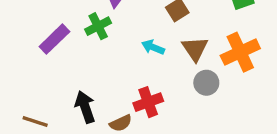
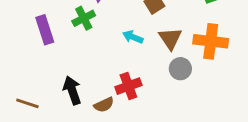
purple rectangle: (54, 39) -> (45, 30), turned -64
orange cross: (240, 52) -> (211, 41), turned 32

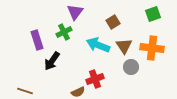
cyan arrow: (133, 37) -> (98, 45), size x1.6
black arrow: (72, 90) -> (52, 61), moved, turned -126

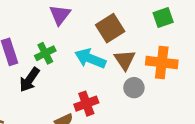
brown square: (113, 22) -> (110, 28), size x1.5
green cross: (64, 32) -> (45, 53), moved

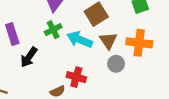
green cross: (45, 53) -> (53, 30), moved
red cross: (86, 104) -> (76, 77), turned 36

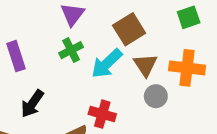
cyan arrow: (80, 40) -> (107, 63), turned -65
black arrow: (29, 57) -> (32, 104), moved

